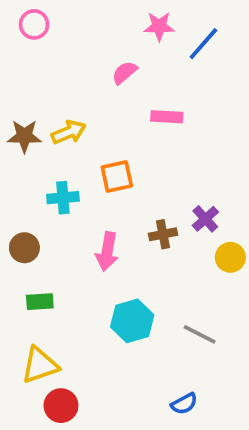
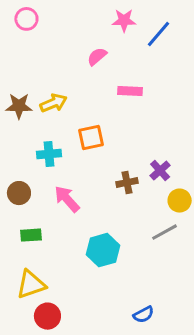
pink arrow: (107, 252) -> (67, 199), moved, turned 128
gray line: (200, 334) -> (165, 232), moved, turned -56

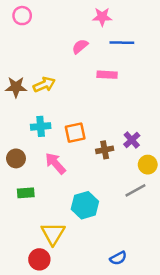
blue line: (159, 34) -> (122, 43), moved, turned 50
orange square: (91, 137) -> (75, 133), moved
yellow triangle: (31, 285) -> (53, 234), moved, turned -40

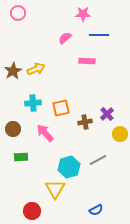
brown star: (16, 87) -> (13, 71), turned -30
gray line: (135, 190) -> (98, 160), moved
yellow triangle: (53, 234) -> (55, 189), moved

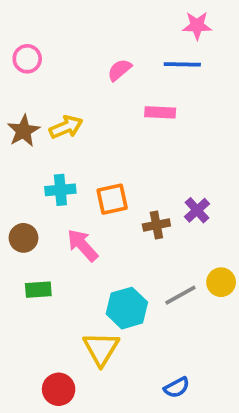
pink circle: (18, 13) -> (27, 59), moved
pink star: (83, 14) -> (197, 26), moved
yellow circle: (120, 134) -> (221, 282), moved

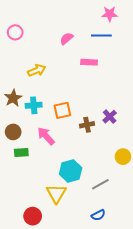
brown star: (23, 131) -> (13, 98), moved
green rectangle: (38, 290) -> (21, 152), moved
gray line: (180, 295) -> (100, 184), moved

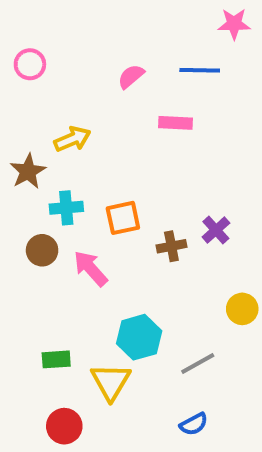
pink star: (110, 14) -> (234, 24), moved
brown star: (13, 98) -> (28, 171), moved
brown circle: (13, 132) -> (42, 250), moved
green rectangle: (21, 152) -> (56, 359), moved

